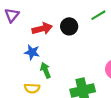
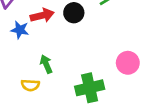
blue star: (32, 52) -> (20, 30), moved

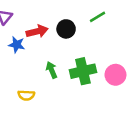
green arrow: (46, 64) -> (52, 70), moved
green cross: (90, 88) -> (83, 71), moved

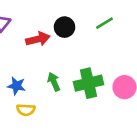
black circle: (66, 29) -> (64, 27), moved
blue star: (17, 45) -> (16, 86), moved

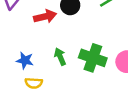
green cross: (89, 83) -> (93, 58), turned 32

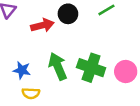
green arrow: (60, 57) -> (58, 66), size x1.5

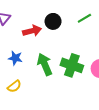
blue star: (22, 70) -> (15, 58), moved
yellow semicircle: (31, 93) -> (14, 86), moved, turned -40

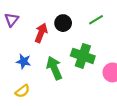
red arrow: (32, 31) -> (41, 33), turned -54
green cross: (72, 65) -> (83, 56), moved

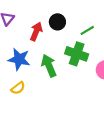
green line: (96, 20) -> (87, 30), moved
blue star: (24, 61) -> (19, 59), size x1.5

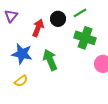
green line: (87, 30) -> (80, 13), moved
green cross: (77, 54) -> (85, 38), moved

